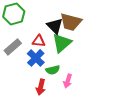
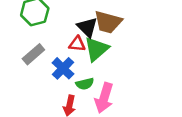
red triangle: (39, 41) -> (77, 44), moved
pink arrow: (68, 81) -> (104, 98), size x1.6

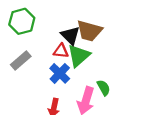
blue cross: (63, 68) -> (60, 73), moved
green semicircle: (85, 84) -> (104, 88), moved, turned -105

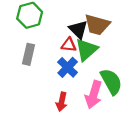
gray rectangle: (21, 60) -> (28, 54), turned -36
green semicircle: (104, 88) -> (111, 82), size x1.6

